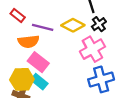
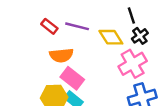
yellow diamond: (73, 25) -> (111, 37), turned 30
purple line: (43, 27) -> (77, 26), moved

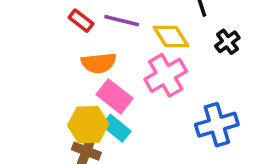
black cross: (140, 36) -> (227, 42), moved
pink cross: (133, 64) -> (166, 75), moved

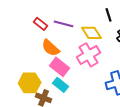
orange semicircle: (99, 63) -> (51, 48), turned 48
yellow hexagon: (88, 125) -> (30, 83), moved

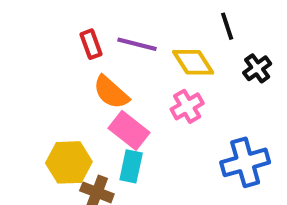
red rectangle: (41, 24) -> (91, 44), turned 32
pink cross: (89, 55) -> (187, 106), size x0.7
cyan rectangle: (61, 85) -> (131, 166), turned 63

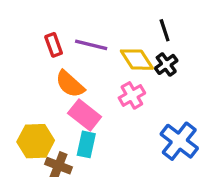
black cross: (257, 68) -> (166, 64), moved
blue cross: (245, 162) -> (179, 141), turned -36

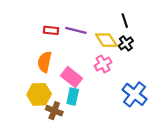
red rectangle: (54, 45) -> (51, 30), turned -64
orange semicircle: (70, 84) -> (44, 62), moved, turned 60

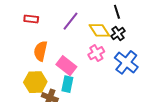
red rectangle: (51, 30) -> (31, 19), moved
purple line: (76, 30) -> (70, 21), turned -66
blue cross: (135, 94) -> (126, 62), moved

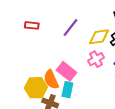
yellow diamond: (99, 30) -> (99, 37), turned -65
orange semicircle: (40, 51) -> (51, 80), moved, turned -36

